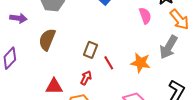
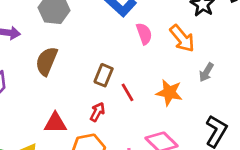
pink semicircle: (145, 16) -> (144, 34), moved
orange arrow: (179, 20) -> (182, 38), moved
gray arrow: (169, 47) -> (206, 72), size x0.6

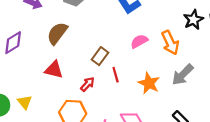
pink semicircle: (144, 34) -> (139, 41), moved, turned -114
gray arrow: (206, 72) -> (183, 75), size x1.5
red triangle: (55, 123) -> (54, 70), moved

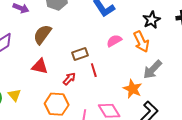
black star: (193, 20) -> (152, 20), moved
brown rectangle: (100, 56) -> (80, 54), turned 35
orange star: (149, 83) -> (133, 89), moved

